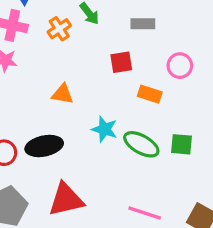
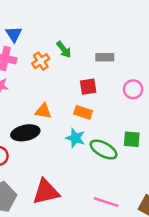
orange rectangle: (150, 94) -> (83, 112), moved
green square: (182, 144) -> (132, 139), moved
black ellipse: (44, 146) -> (25, 133), moved

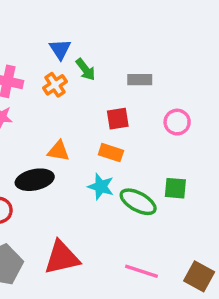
blue triangle: (14, 34) -> (60, 49), moved

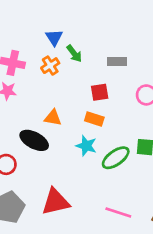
black ellipse: (35, 180) -> (34, 140), turned 40
green ellipse: (138, 202) -> (116, 158), turned -64

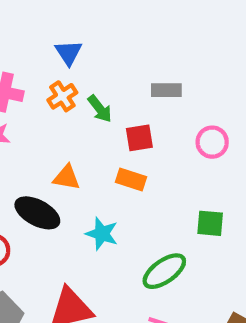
green arrow: (74, 54) -> (100, 109), moved
cyan star: (86, 146) -> (102, 234), moved
green ellipse: (116, 158) -> (164, 271), moved

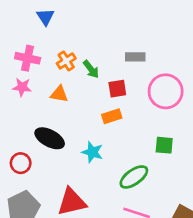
blue triangle: (69, 53) -> (45, 17), moved
pink circle: (212, 142) -> (166, 91), size x1.6
orange triangle: (66, 177) -> (59, 94), moved
orange rectangle: (131, 180) -> (112, 116), turned -36

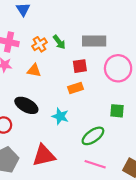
gray rectangle: (135, 57) -> (94, 41), size x1.5
green arrow: (91, 69) -> (59, 42), moved

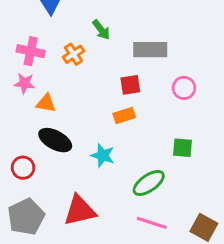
green arrow: (59, 42) -> (101, 30), moved
pink circle: (118, 68) -> (184, 88), size x0.6
orange triangle: (34, 70) -> (46, 103), moved

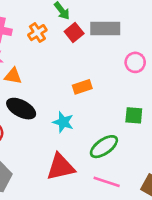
red square: (130, 85) -> (74, 33), moved, turned -30
red triangle: (80, 211) -> (60, 167), moved

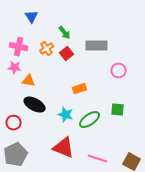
red square: (74, 33) -> (67, 54), moved
green ellipse: (104, 147) -> (90, 120), moved
red triangle: (60, 167) -> (64, 148), turned 35

